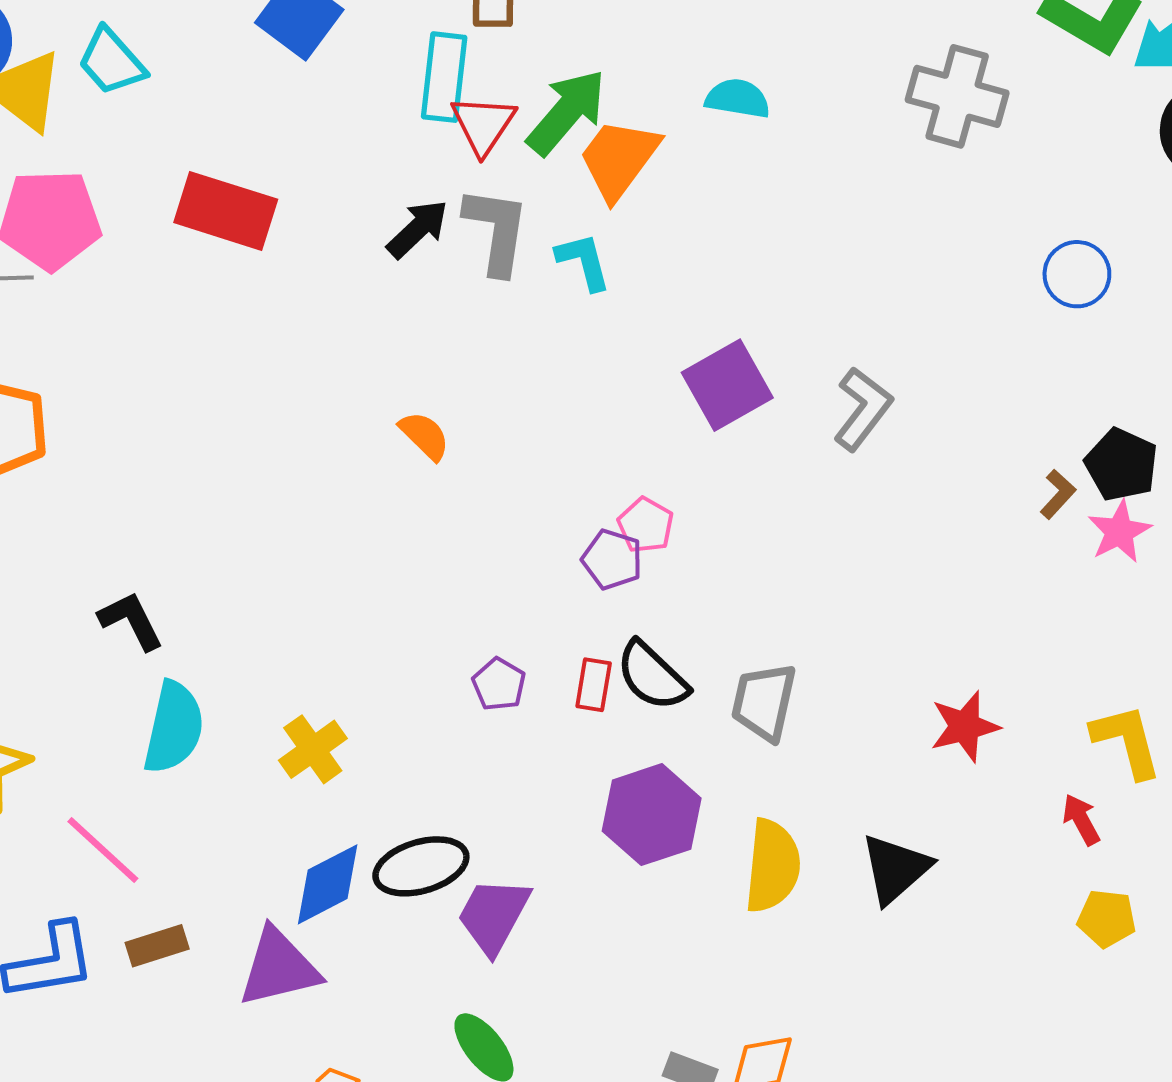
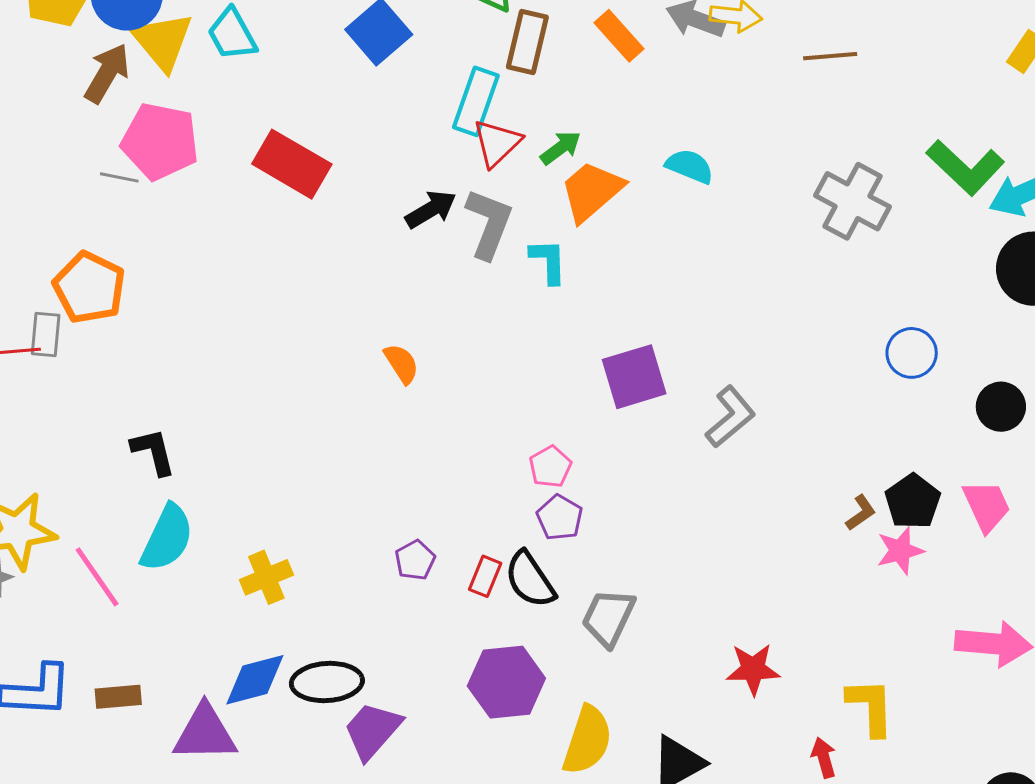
green arrow: (567, 112) -> (561, 148), size x0.6
purple pentagon: (612, 559) -> (560, 518), moved
pink line: (103, 850) -> (97, 577), moved

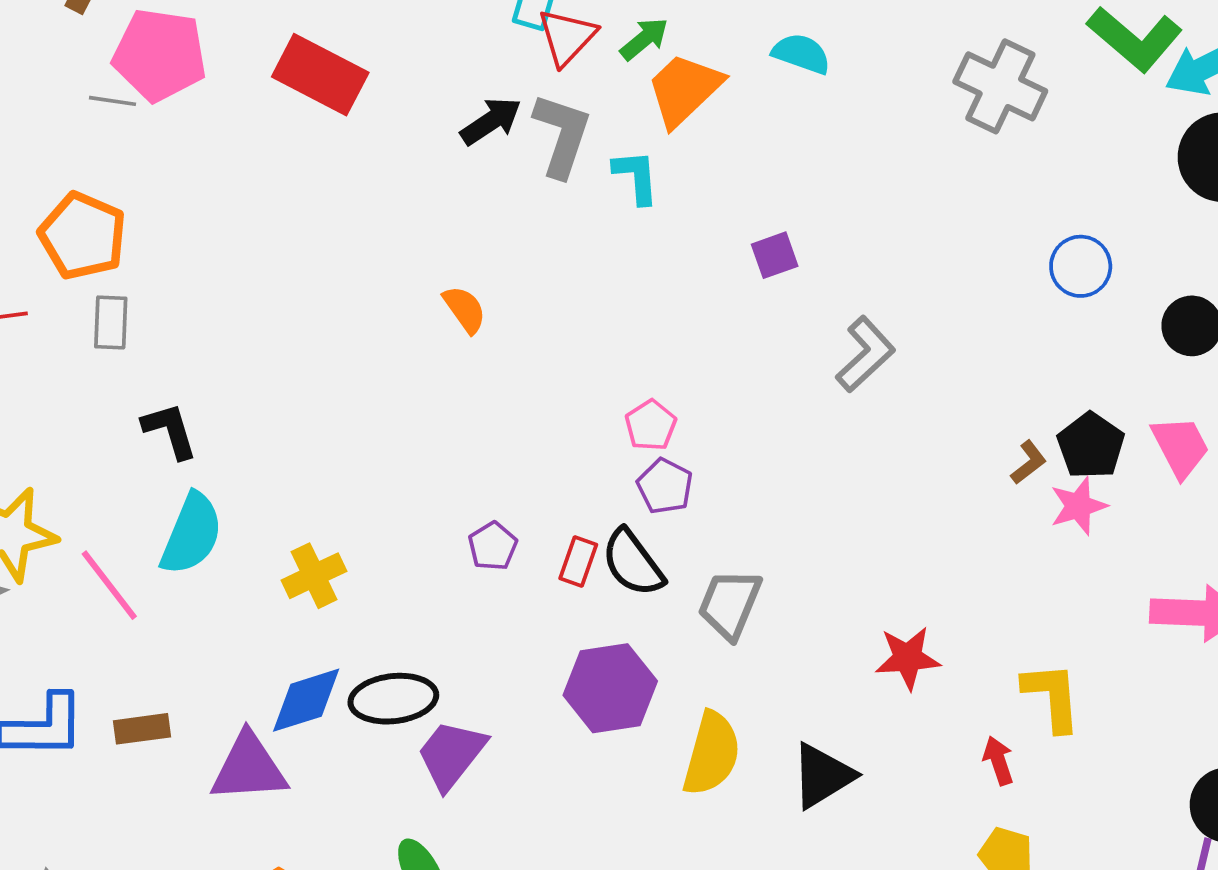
gray rectangle: (46, 334) -> (111, 322), moved
purple square: (634, 377) -> (775, 255), moved, size x0.6

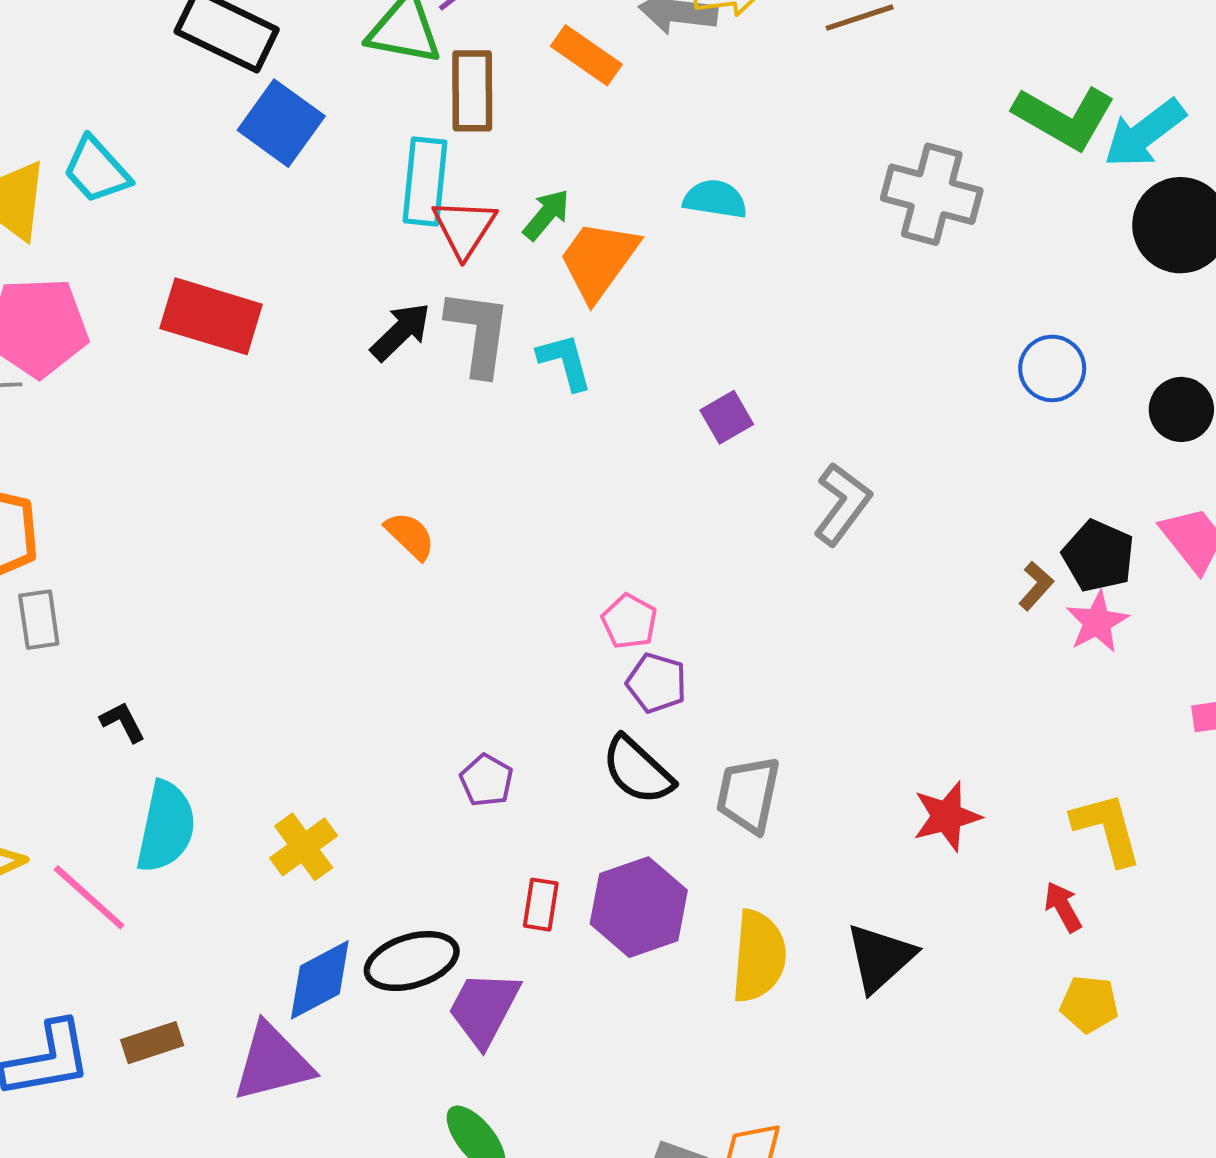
black L-shape: (170, 430) -> (123, 722), size x0.7
red rectangle: (578, 562) -> (541, 905), moved

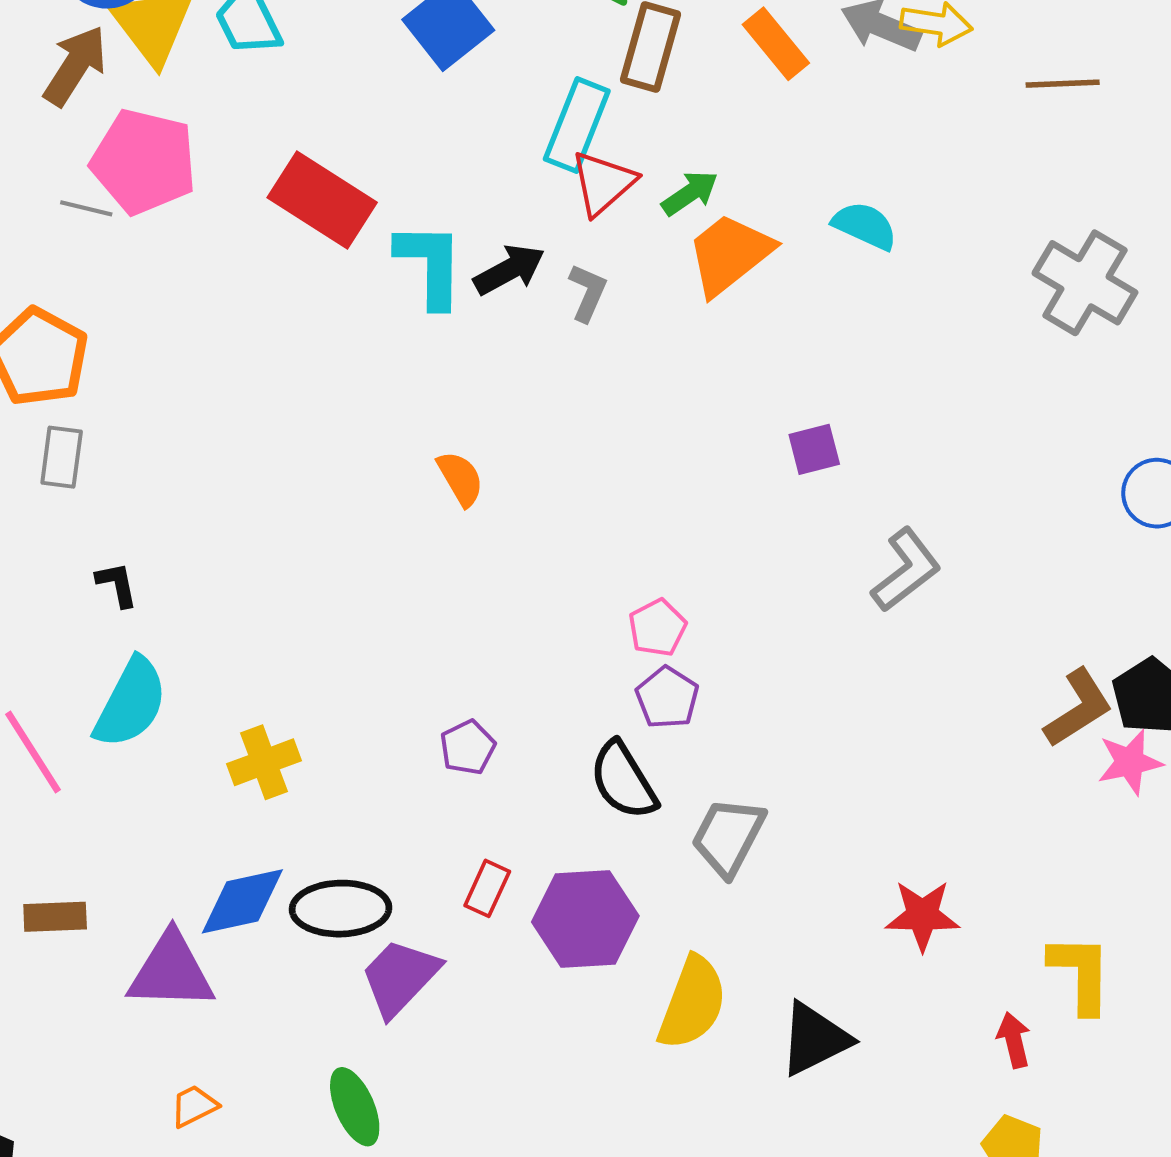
gray L-shape: (478, 332) -> (588, 293), size x0.6
cyan L-shape: (565, 362) -> (430, 265), moved, size x1.4
brown L-shape: (1036, 586) -> (1078, 708), size x1.6

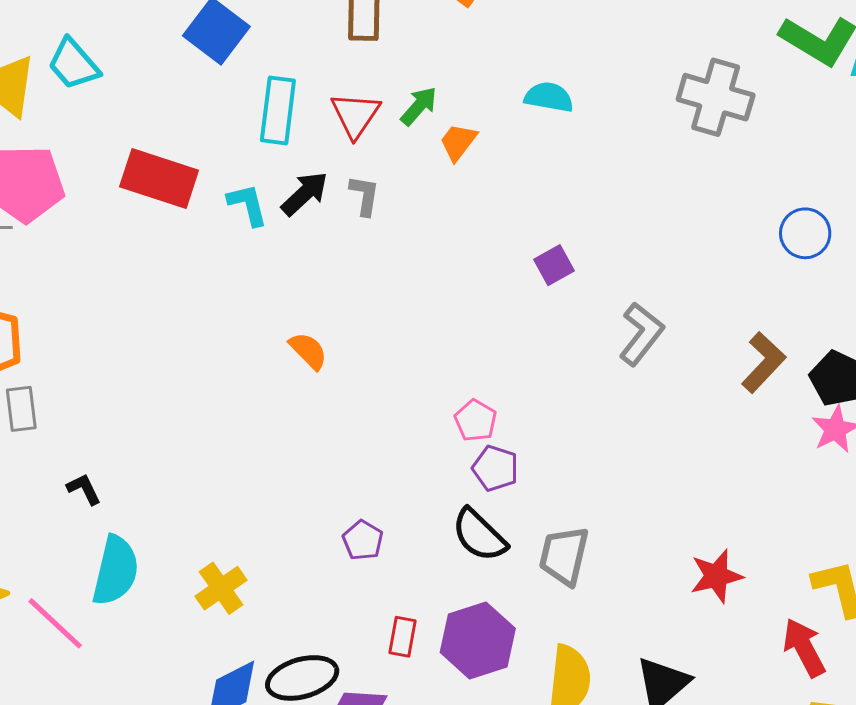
cyan rectangle: (577, 125) -> (278, 110), moved
orange trapezoid: (730, 254) -> (458, 142), size x0.6
cyan L-shape: (430, 265) -> (248, 205), size x0.7
brown L-shape: (1078, 708) -> (763, 362), moved
red arrow: (1014, 1040) -> (804, 648), size x1.5

